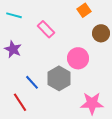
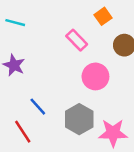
pink rectangle: (46, 29) -> (77, 40), moved
gray hexagon: (59, 78) -> (79, 119), moved

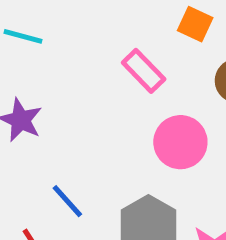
orange square: (103, 16) -> (195, 24), turned -30

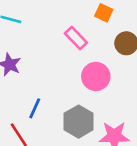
blue line: (67, 201) -> (35, 108), turned 66

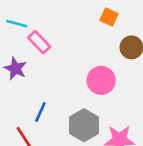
pink rectangle: (76, 38) -> (39, 42), moved

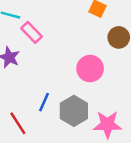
blue line: (40, 112) -> (44, 102), moved

